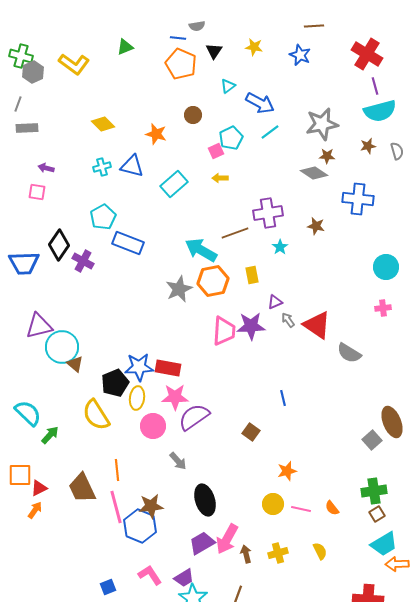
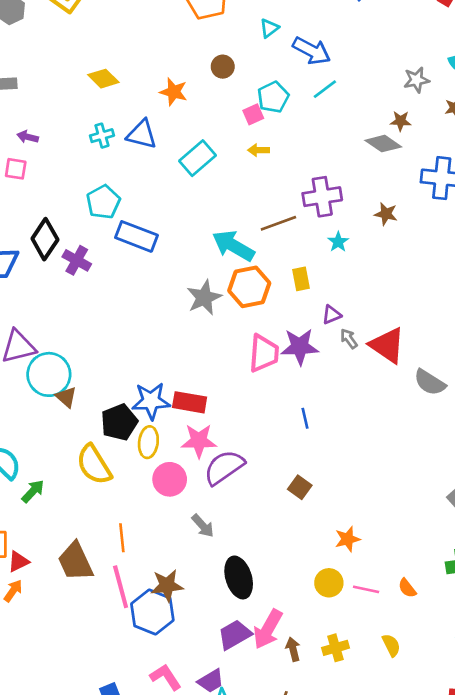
gray star: (322, 124) -> (416, 80), moved, size x0.6
blue line: (283, 398) -> (305, 418), moved

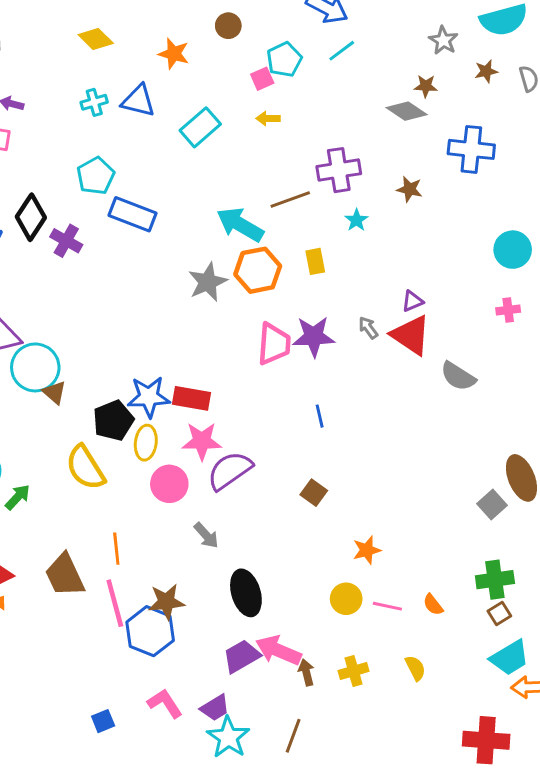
gray star: (416, 80) -> (443, 40), turned -30
purple triangle: (332, 315) -> (412, 301), moved
pink arrow: (268, 629) -> (278, 650), turned 84

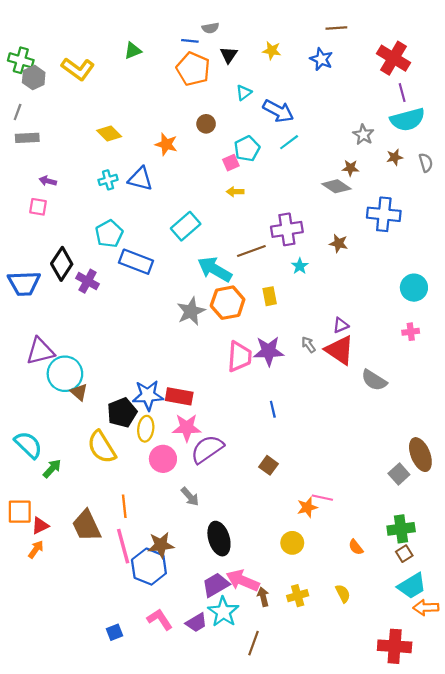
cyan rectangle: (200, 127) -> (186, 226), moved
pink line: (387, 606) -> (322, 498), moved
cyan star: (228, 737) -> (223, 612), moved

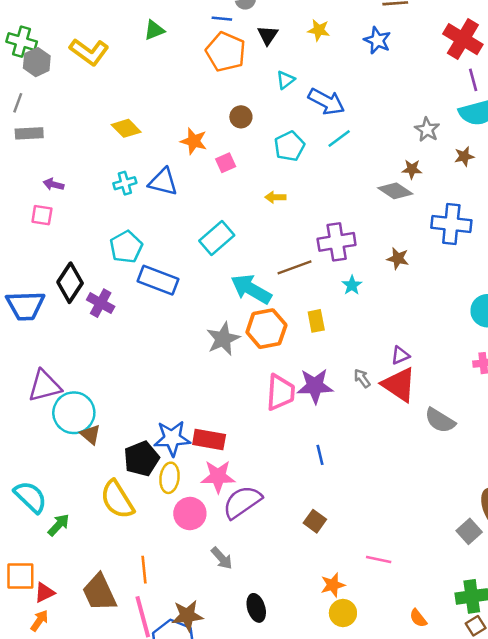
pink square: (231, 163) -> (226, 163), moved
orange star: (307, 507) -> (333, 585), moved
black ellipse: (219, 539) -> (256, 608), size x0.7

